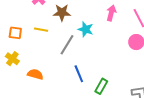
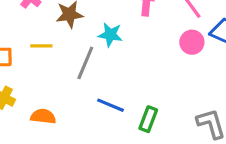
blue line: (79, 74) -> (111, 105), turned -36

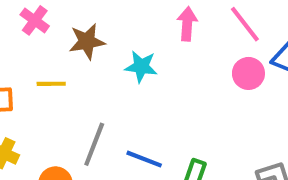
gray line: (85, 63) -> (94, 144), moved

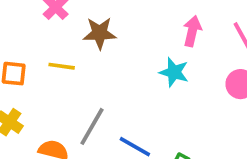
cyan star: (141, 67) -> (174, 72), moved

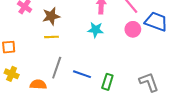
yellow line: (62, 66) -> (52, 37), moved

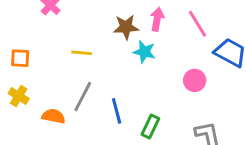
brown star: (51, 16) -> (126, 27), moved
pink circle: (133, 29) -> (195, 80), moved
blue line: (82, 74) -> (117, 111), turned 48

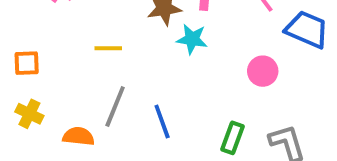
green rectangle: (150, 127) -> (233, 138), moved

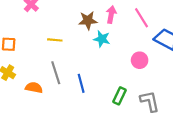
gray line: (115, 107) -> (56, 73), turned -45

